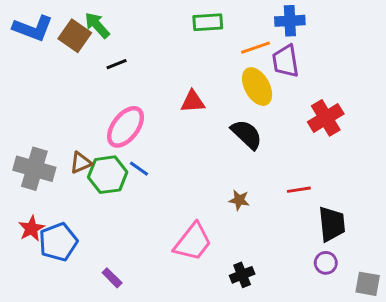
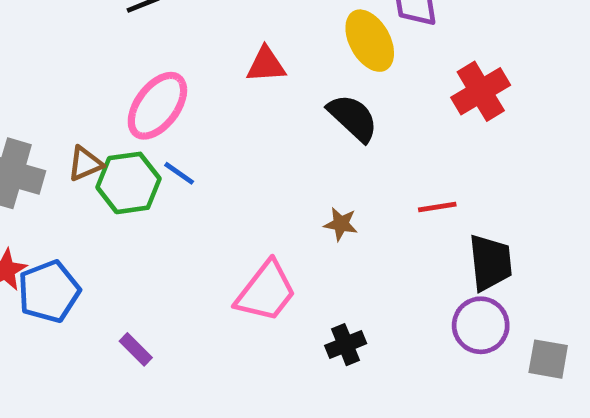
purple circle: (326, 263) -> (481, 325), size x1.5

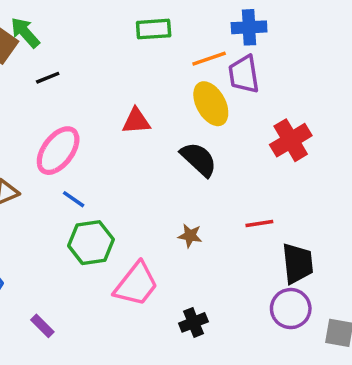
green hexagon: (128, 183) -> (91, 243), moved

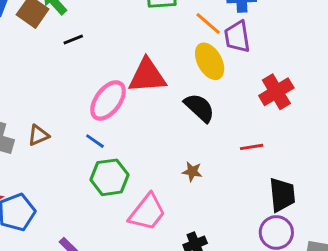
orange line: (209, 59) -> (208, 24), turned 60
red triangle: (136, 121) -> (147, 76), size x1.6
pink ellipse: (58, 151) -> (108, 100), moved
red line: (259, 223) -> (252, 147), moved

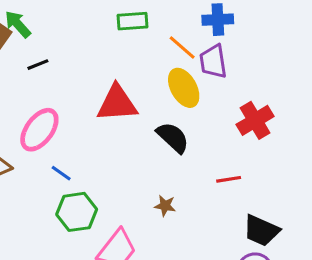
pink ellipse: (108, 100) -> (39, 130), moved
black trapezoid: (282, 195) -> (261, 231), turned 120

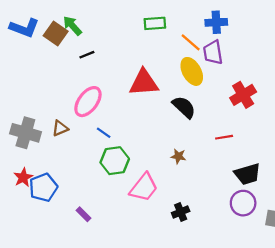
black trapezoid: (261, 231) -> (248, 174), turned -40

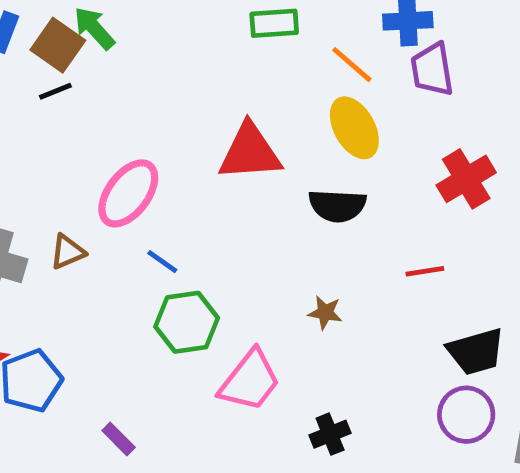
purple trapezoid: (213, 52) -> (432, 69), moved
black line: (87, 55) -> (55, 91), moved
black semicircle: (184, 107) -> (337, 206), turned 140

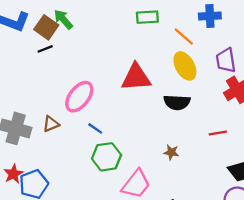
purple trapezoid: (432, 69) -> (226, 60), moved

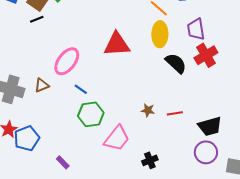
yellow ellipse: (185, 66) -> (160, 34), turned 30
black semicircle: (177, 102) -> (176, 63), moved, turned -140
red line: (218, 133) -> (175, 113), moved

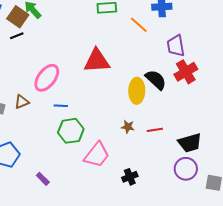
yellow ellipse: (160, 34) -> (137, 91), moved
blue line: (81, 89) -> (61, 106), turned -32

